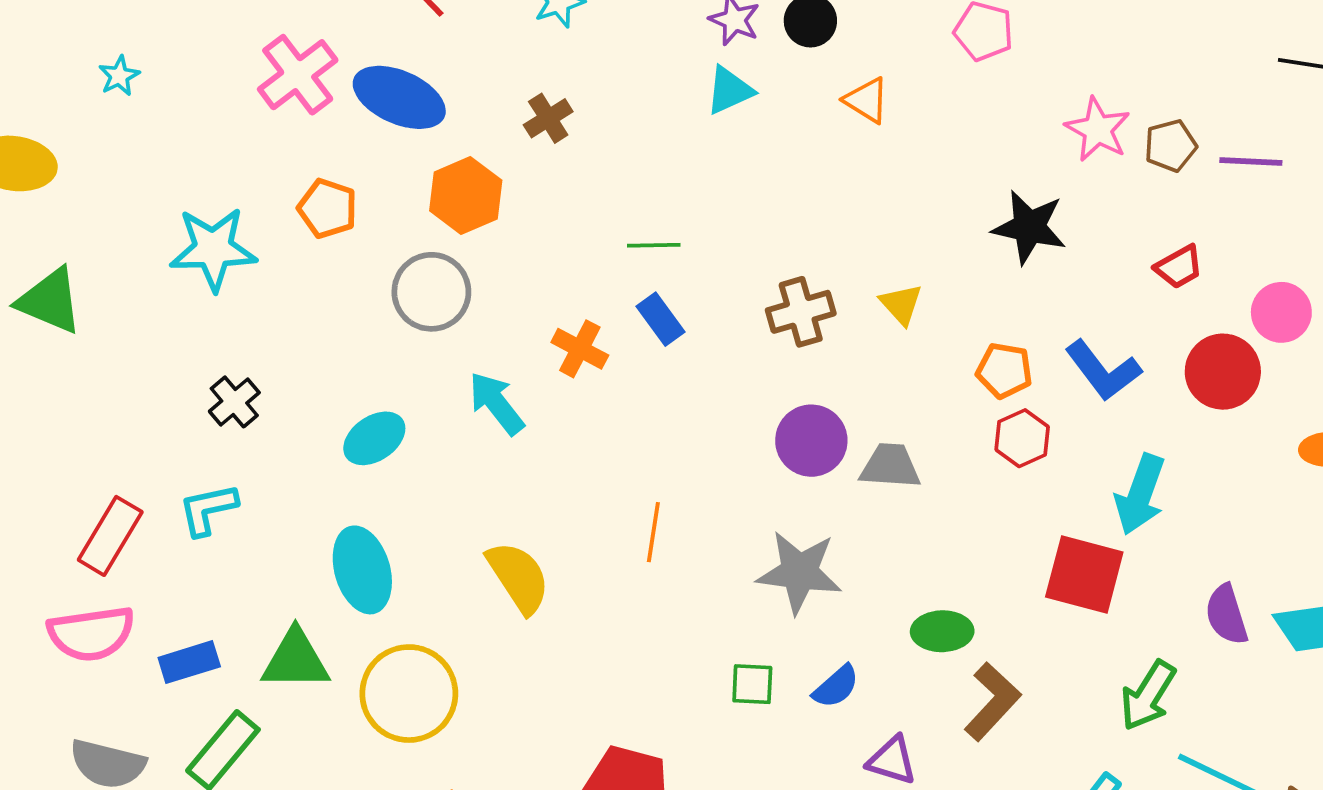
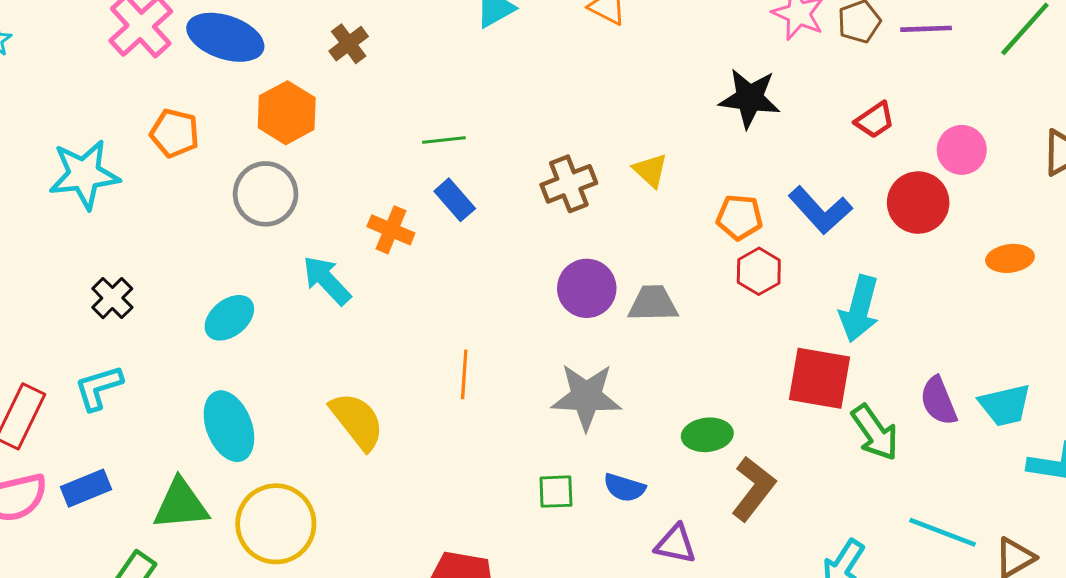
blue rectangle: (189, 662) -> (86, 488), moved
blue semicircle: (836, 687) -> (624, 488), turned 63
green arrow: (1148, 696) -> (875, 432), moved, turned -62

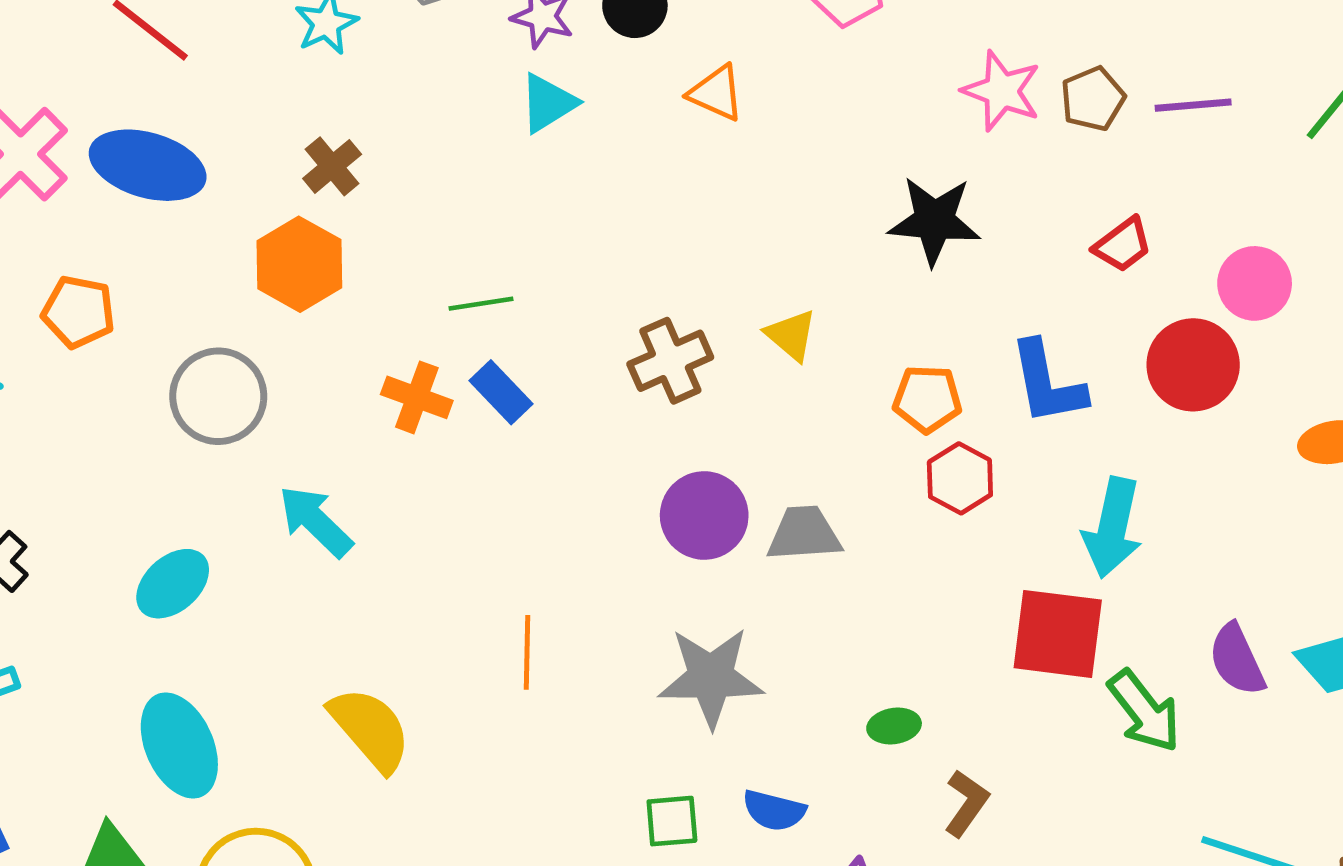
orange hexagon: (287, 113) -> (299, 264), moved
blue L-shape: (820, 210) -> (1047, 383), turned 34
orange cross: (391, 230) -> (417, 397), moved
green ellipse: (707, 435) -> (894, 726), size x0.7
brown L-shape: (753, 489) -> (966, 803), size x0.7

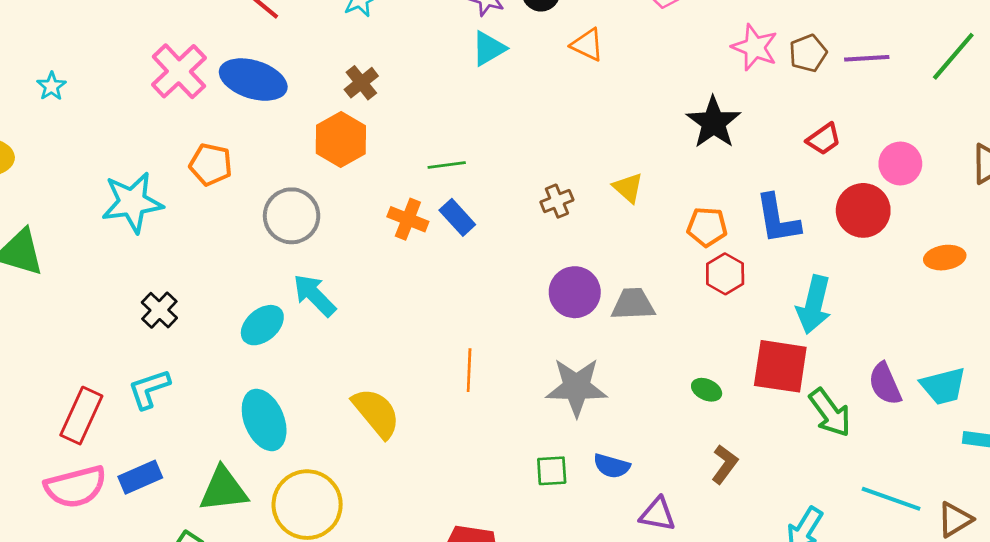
black star: (934, 221) -> (713, 122), turned 30
brown cross: (670, 361) -> (557, 201), size x0.7
cyan arrow: (315, 521) -> (314, 295), moved
green ellipse: (894, 726) -> (707, 390), moved, turned 32

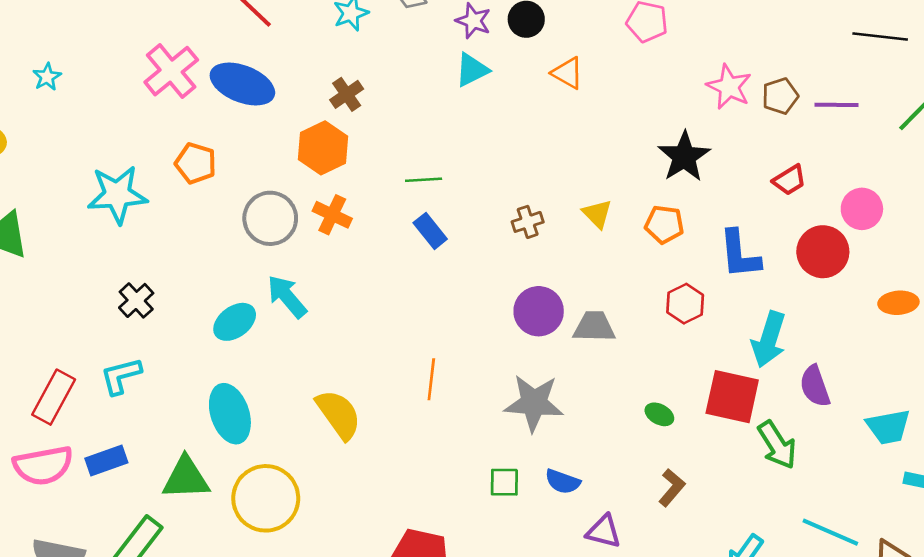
orange cross: (408, 219) -> (332, 215), moved
orange pentagon: (707, 227) -> (664, 224), moved
purple semicircle: (885, 384) -> (815, 386), moved

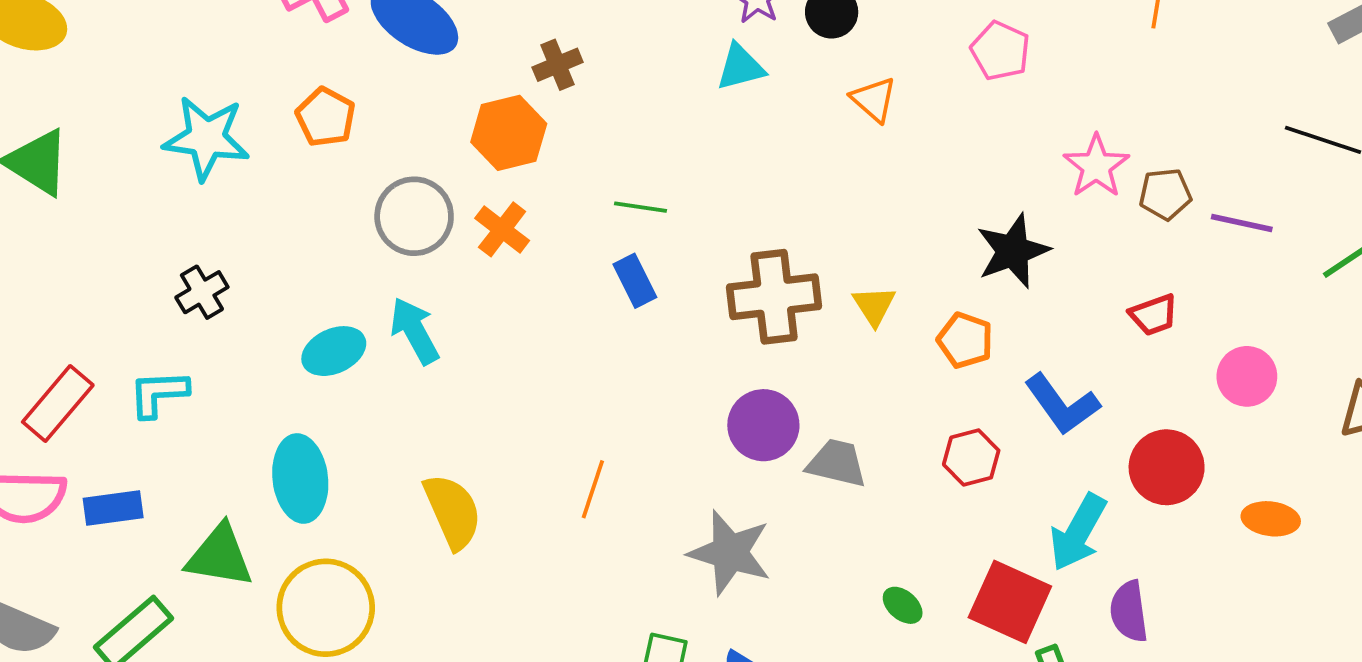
brown cross: (528, 222) -> (774, 297), size x2.0
red circle: (823, 252) -> (1167, 467), moved
blue L-shape: (740, 254) -> (1062, 404), turned -42

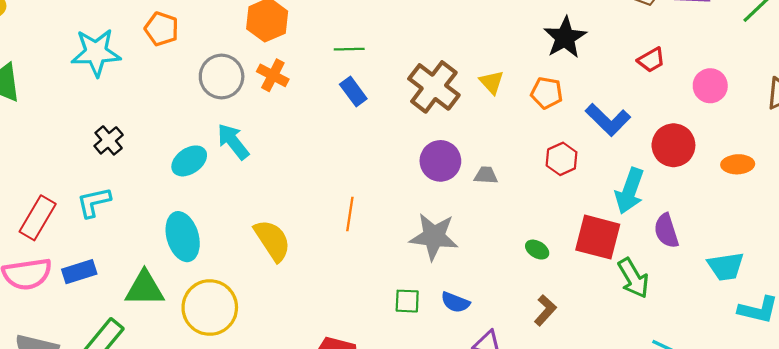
brown cross: (774, 297) -> (434, 87), turned -36
gray trapezoid: (837, 463) -> (486, 175), size x0.7

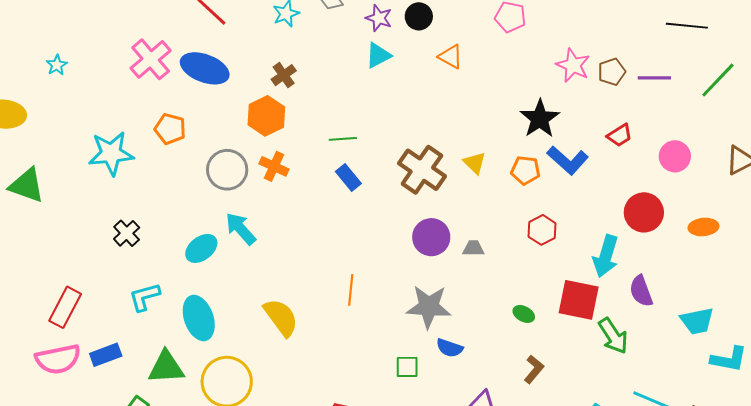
blue L-shape: (608, 120) -> (568, 160), moved
cyan L-shape: (94, 202) -> (145, 297), moved
blue semicircle: (455, 302) -> (450, 348), moved

